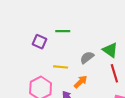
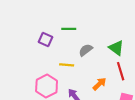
gray semicircle: (87, 57) -> (86, 50), moved
orange arrow: (81, 82) -> (99, 84), moved

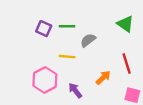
green line: (69, 29) -> (67, 26), moved
green triangle: (116, 48) -> (125, 24), moved

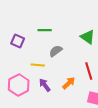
green line: (67, 26) -> (45, 30), moved
purple arrow: (75, 90) -> (45, 85), moved

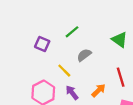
green line: (45, 30) -> (72, 32), turned -40
yellow line: (38, 65) -> (64, 71), turned 40

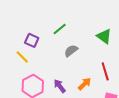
yellow line: (64, 71) -> (22, 57), moved

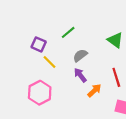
yellow line: (22, 57) -> (50, 62), moved
purple arrow: (60, 86) -> (80, 75), moved

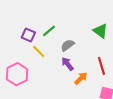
green line: (68, 32) -> (49, 31), moved
pink hexagon: (40, 93) -> (17, 74), moved

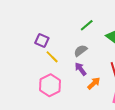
green line: (49, 31) -> (87, 25), moved
pink hexagon: (17, 74) -> (50, 85), moved

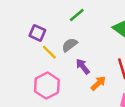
green line: (87, 25) -> (77, 15), moved
gray semicircle: (81, 51) -> (70, 45), moved

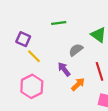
green line: (77, 15) -> (59, 23), turned 32
gray semicircle: (70, 45) -> (76, 50), moved

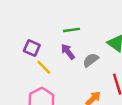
purple arrow: (64, 69) -> (68, 52), moved

